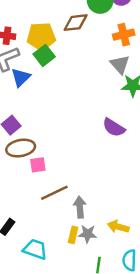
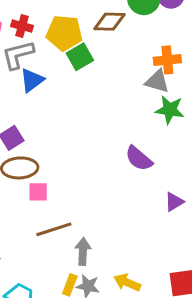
orange cross: (124, 35) -> (167, 60), moved
green square: (44, 55) -> (80, 57), moved
gray triangle: (120, 64) -> (157, 81), turned -40

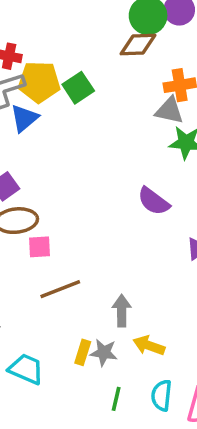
brown diamond: (109, 22) -> (138, 45), moved
yellow pentagon: (64, 33) -> (39, 82), moved
gray arrow: (83, 251) -> (122, 311), moved

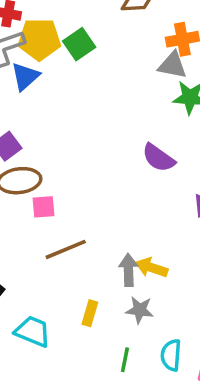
yellow arrow: (149, 345) -> (152, 268), moved
gray star: (104, 352) -> (140, 310), moved

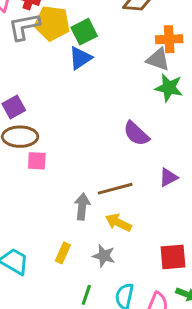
blue triangle: (25, 76) -> (80, 58), moved
brown line: (66, 249) -> (115, 189), moved
gray arrow: (129, 270) -> (82, 207), moved

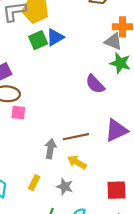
green square: (84, 32) -> (38, 40), moved
purple semicircle: (136, 134) -> (95, 84), moved
purple triangle: (168, 177) -> (116, 130), size x1.6

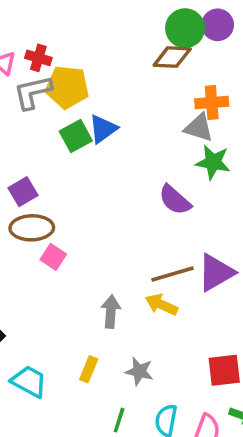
pink square: (18, 113) -> (53, 257), turned 32
brown line: (76, 137) -> (172, 274), moved
yellow arrow: (77, 162) -> (161, 305), moved

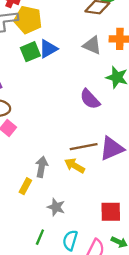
gray triangle: (199, 128) -> (92, 45), moved
yellow rectangle: (89, 369) -> (25, 186), moved

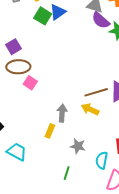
green square: (30, 52) -> (43, 16), turned -30
purple semicircle: (90, 99) -> (101, 20), moved
cyan semicircle: (70, 240) -> (102, 160), moved

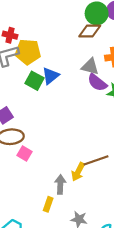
yellow arrow: (90, 109) -> (78, 172), moved, turned -84

